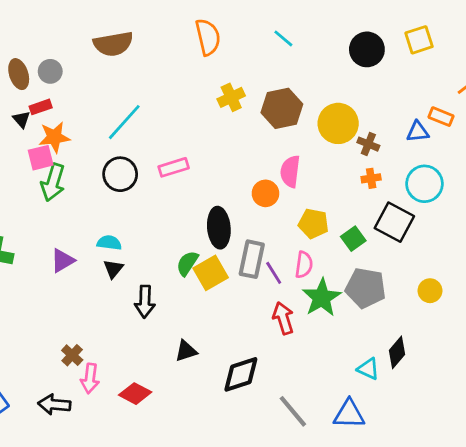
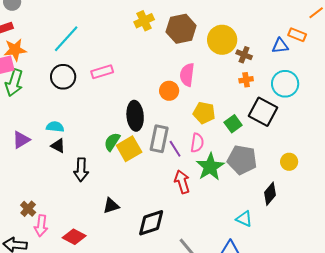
black triangle: (113, 269) -> (58, 146), turned -42
black diamond: (397, 352) -> (270, 194), moved

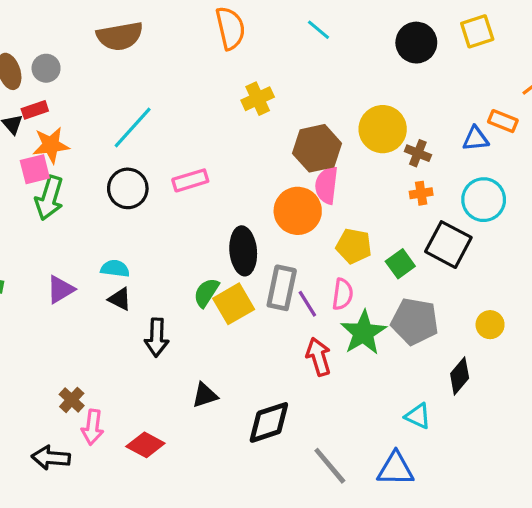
brown hexagon: (181, 29) -> (317, 148), moved
orange circle: (169, 91) -> (298, 211), size x1.5

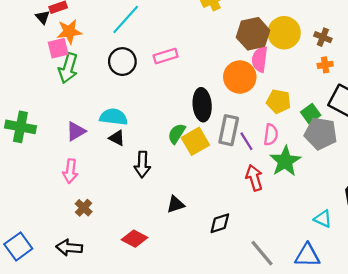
yellow circle: (383, 129) -> (284, 33), moved
cyan semicircle: (115, 269) -> (114, 117), size x1.4
gray pentagon: (415, 321) -> (321, 134), moved
black diamond: (269, 422) -> (220, 223), size x0.7
pink arrow: (93, 427) -> (70, 171), moved

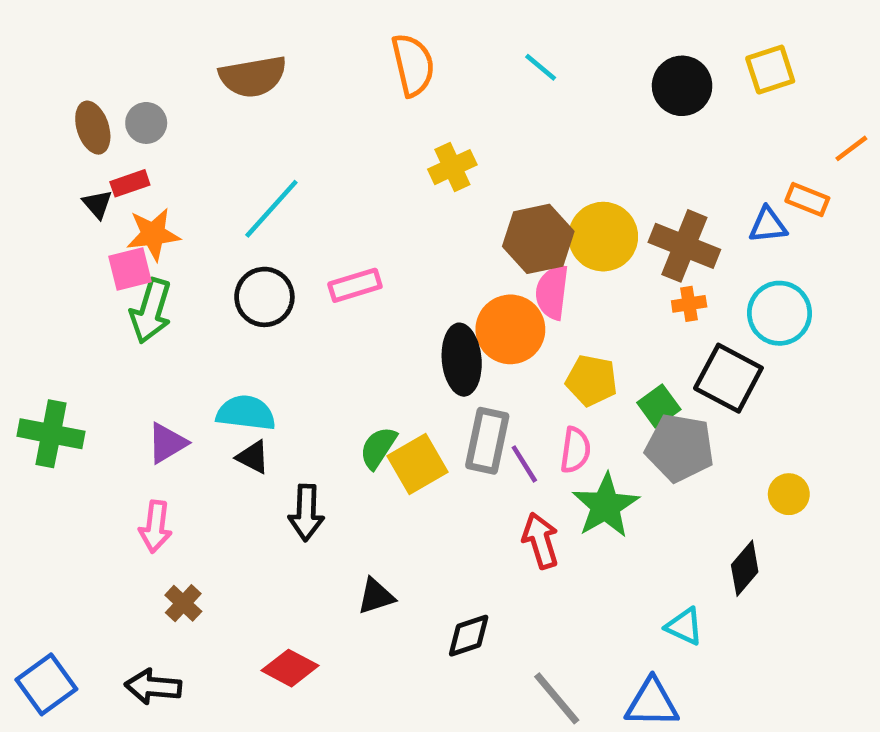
brown cross: (323, 37) -> (684, 246), size x1.8
black ellipse: (202, 105) -> (462, 360), moved

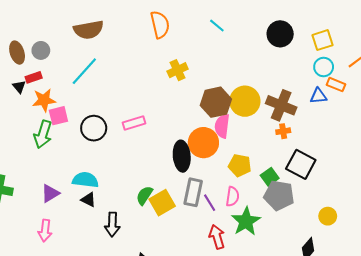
yellow square: (770, 70) -> (323, 40), moved
cyan line: (271, 209) -> (84, 71), moved
pink square: (130, 269) -> (58, 116), moved
cyan circle: (779, 313) -> (324, 67), moved, size x0.7

